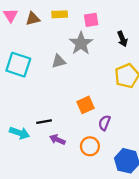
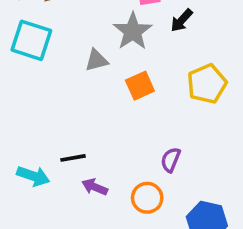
black arrow: (122, 39) -> (182, 20), moved, turned 64
cyan square: (18, 65) -> (31, 40), moved
orange square: (85, 105) -> (140, 86), moved

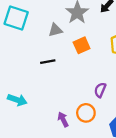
black line: (73, 158) -> (48, 62), moved
purple arrow: (95, 187) -> (63, 119), moved, turned 40

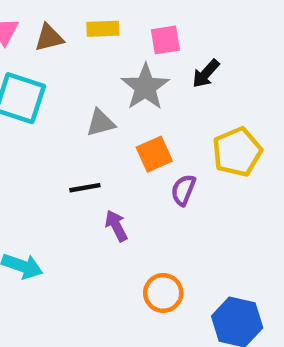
purple semicircle: (100, 90) -> (183, 190), moved
purple arrow: (63, 119) -> (116, 226), moved

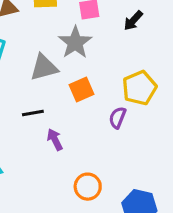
black arrow: (206, 74) -> (133, 21), moved
gray triangle: (101, 123) -> (44, 68), size x1.4
purple semicircle: (183, 190) -> (117, 118), moved

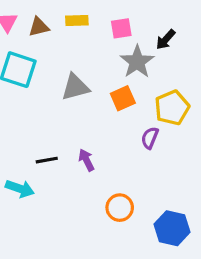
gray star: (75, 42) -> (137, 62), moved
orange square: (81, 89) -> (123, 98), moved
black line: (33, 113) -> (47, 160), moved

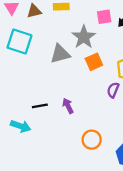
pink square: (121, 28) -> (104, 17), moved
gray star: (137, 62) -> (84, 37), moved

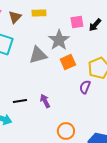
brown triangle: (34, 11) -> (15, 17), turned -32

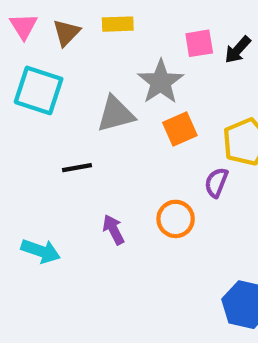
black line: (20, 101) -> (77, 168), moved
purple arrow: (45, 101) -> (113, 230), moved
orange circle: (66, 131) -> (176, 219), moved

